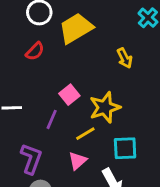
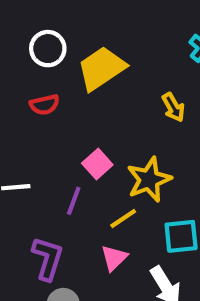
red semicircle: (35, 51) -> (45, 105), turned 36

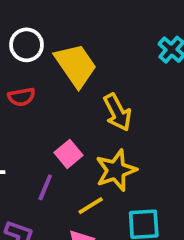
yellow trapezoid: (101, 68) -> (76, 65), turned 87
yellow arrow: (173, 107) -> (117, 112), moved, size x1.4

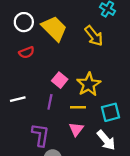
yellow arrow: (117, 112) -> (94, 36), moved
yellow line: (91, 206) -> (78, 107), turned 42

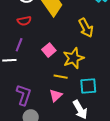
yellow arrow: (94, 36) -> (86, 28), moved
purple line: (50, 102) -> (19, 45), moved

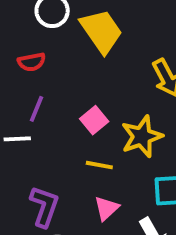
red semicircle: (24, 21) -> (32, 62), moved
yellow line: (61, 77) -> (99, 165), moved

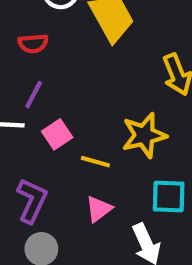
pink square: (94, 120) -> (57, 134), moved

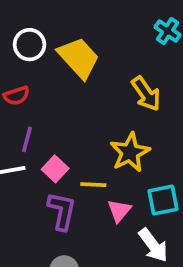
purple L-shape: (32, 201) -> (62, 211), moved
pink triangle: (99, 209) -> (119, 211), moved

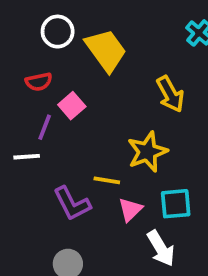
pink square: (55, 169) -> (72, 106), moved
purple L-shape: (62, 211) -> (72, 204), turned 135

